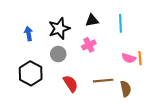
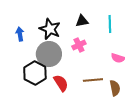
black star: (59, 29) -> (50, 29), turned -30
gray circle: (58, 54) -> (49, 54), size x1.6
black hexagon: (31, 73) -> (35, 73), moved

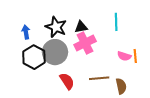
black triangle: (82, 21) -> (81, 27), moved
pink cross: (79, 45) -> (85, 43), size x1.5
black hexagon: (35, 73) -> (34, 57), moved

